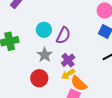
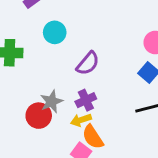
cyan circle: (44, 30) -> (55, 32), moved
gray star: (45, 55) -> (52, 102), moved

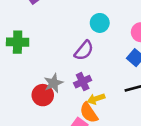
cyan circle: (55, 32) -> (100, 23), moved
yellow arrow: (81, 120) -> (96, 99), moved

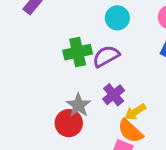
green cross: (18, 42) -> (78, 52), moved
purple semicircle: (84, 50) -> (106, 56), turned -145

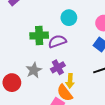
yellow arrow: (135, 112) -> (70, 81), turned -64
red circle: (69, 123) -> (12, 83), moved

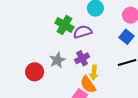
green cross: (39, 36) -> (64, 25), turned 30

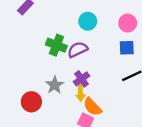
blue square: (126, 37) -> (127, 48), turned -32
yellow arrow: (94, 73) -> (81, 93), moved

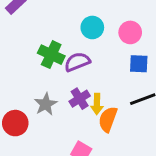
pink circle: (128, 23) -> (130, 32), moved
yellow arrow: (81, 93) -> (97, 104), moved
orange semicircle: (92, 107) -> (108, 119), moved, turned 60

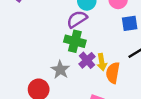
green cross: (51, 55) -> (75, 41), moved
purple semicircle: (77, 62) -> (77, 19), moved

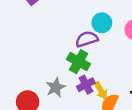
yellow arrow: (102, 62) -> (101, 91), turned -35

